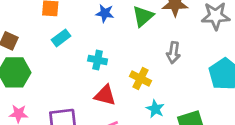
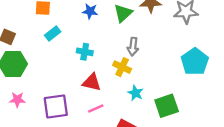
gray arrow: (173, 53) -> (133, 47), moved

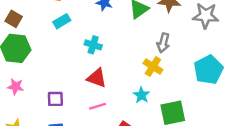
gray arrow: (133, 47) -> (163, 43), moved
yellow cross: (122, 67) -> (153, 66), moved
purple square: (56, 107) -> (55, 99), size x0.6

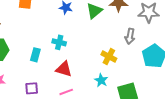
cyan rectangle: (62, 21) -> (35, 55), moved, turned -40
gray arrow: (163, 43) -> (130, 36), moved

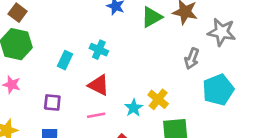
yellow cross: (109, 57) -> (158, 99), moved
cyan star: (101, 80) -> (134, 108), moved

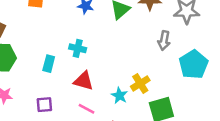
yellow cross: (158, 99) -> (140, 83), turned 30
pink line: (96, 115) -> (87, 109), turned 49

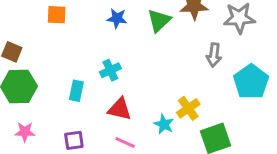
cyan cross: (78, 48) -> (110, 70), turned -35

